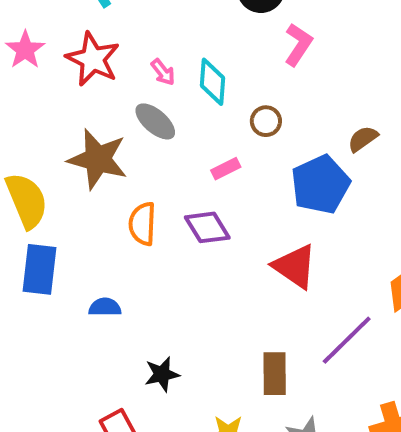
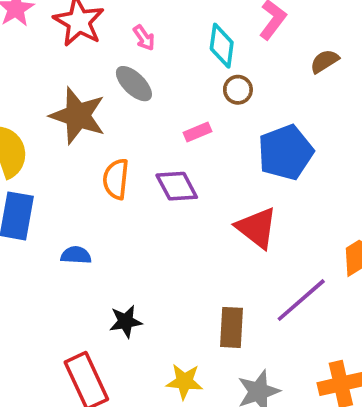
cyan diamond: (213, 82) -> (222, 46), moved
brown semicircle: (363, 139) -> (324, 61), moved

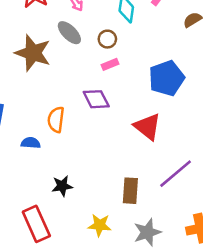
brown circle: (238, 90) -> (107, 39), moved
orange semicircle: (116, 179) -> (56, 120), moved

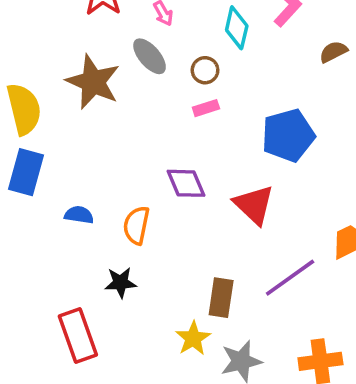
purple diamond: (96, 99) -> (186, 183), moved
orange semicircle: (56, 120) -> (136, 225), moved
yellow star: (100, 225) -> (193, 338), moved, turned 30

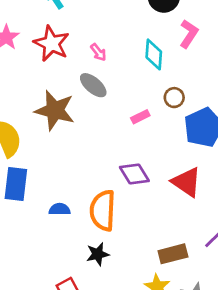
brown circle: (205, 70) -> (174, 98), moved
orange semicircle: (136, 225) -> (103, 210), size x1.4
brown rectangle: (221, 298) -> (173, 254), turned 76

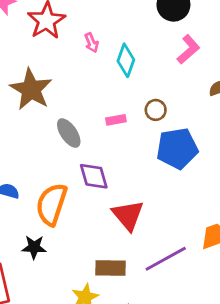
cyan diamond: (154, 54) -> (126, 60), moved
gray ellipse: (93, 85) -> (69, 133), moved
red triangle: (187, 182) -> (128, 215), moved

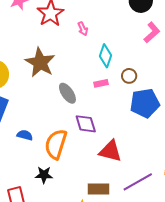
cyan diamond: (126, 60) -> (106, 56), moved
red triangle: (128, 215) -> (110, 151), turned -35

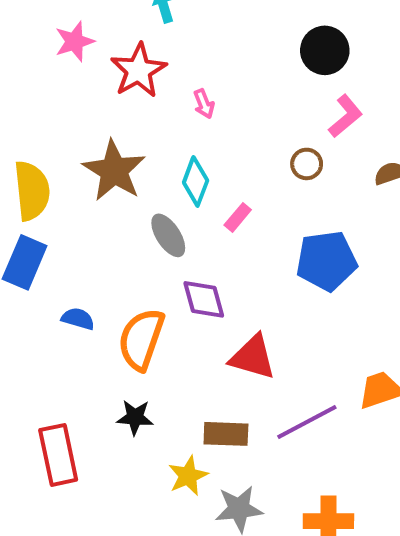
cyan diamond: (106, 56) -> (196, 182), moved
brown circle: (129, 76) -> (307, 164), moved
pink rectangle: (101, 83) -> (238, 217), turned -40
black star: (44, 175) -> (135, 417), moved

